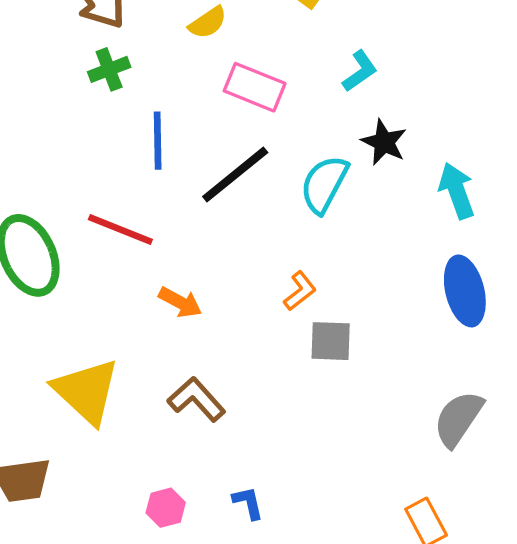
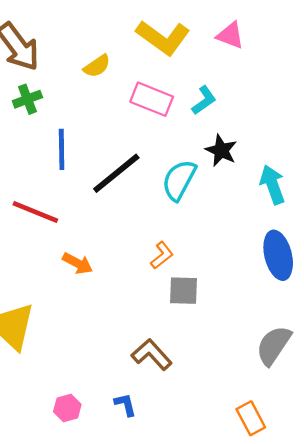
pink rectangle: (255, 87) -> (152, 99), moved
brown L-shape: (196, 399) -> (152, 354), moved

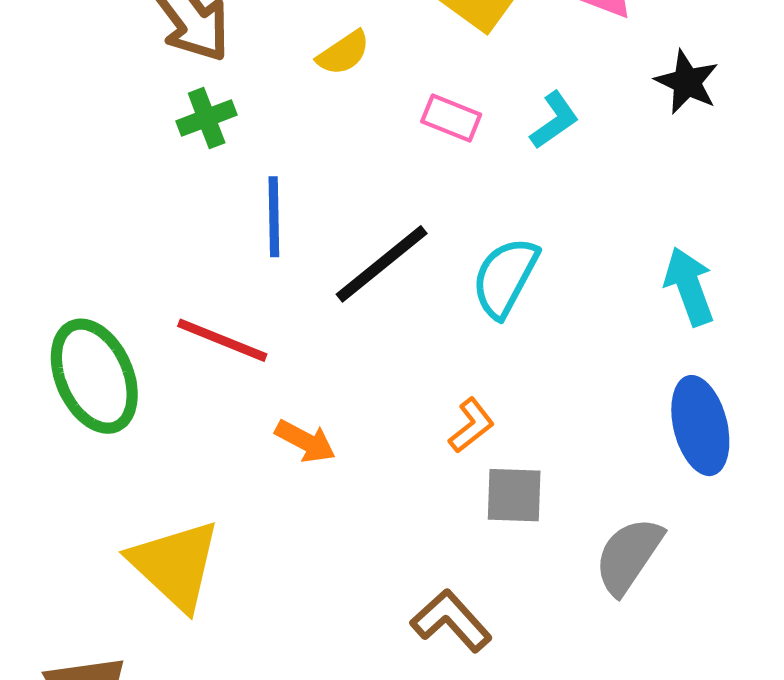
pink rectangle: (152, 99) -> (451, 118), size x0.7
black star: (221, 150) -> (687, 82), moved
gray semicircle: (274, 345) -> (629, 556), moved

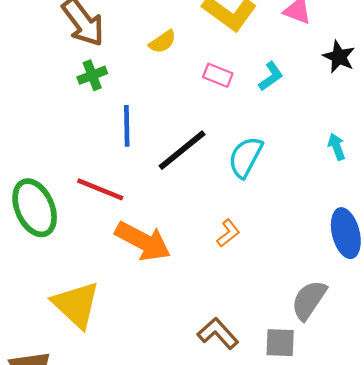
cyan arrow: (689, 286) -> (337, 147), moved, size x0.7
orange arrow: (305, 441) -> (143, 241), size x1.8
gray square: (514, 495) -> (280, 343), moved

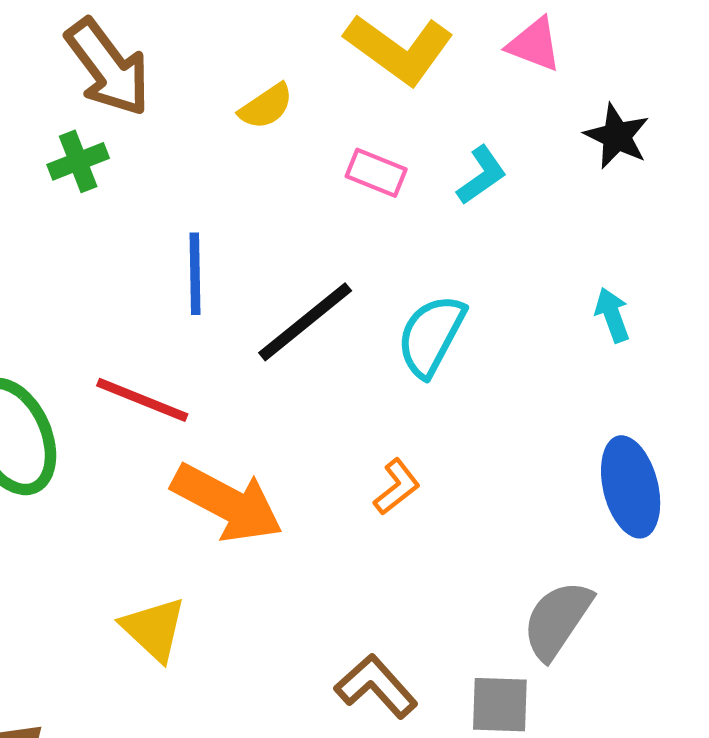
green cross: (92, 75) -> (78, 161), moved
yellow triangle: (76, 305) -> (154, 629), moved, size x0.7

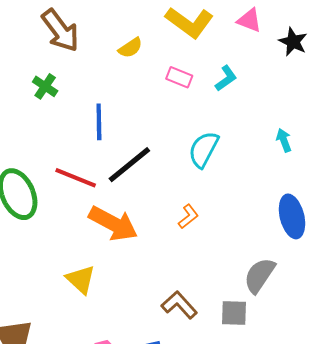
black star: (617, 136) -> (293, 42), moved
green cross: (78, 161) -> (45, 86), moved, turned -35
black line: (305, 322) -> (129, 165), moved

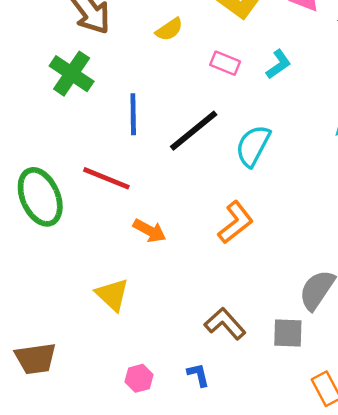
green cross: (45, 86) -> (72, 74), size x1.5
black line: (129, 165) -> (194, 131), moved
orange L-shape: (188, 216) -> (236, 222), size x1.5
orange arrow: (113, 224) -> (149, 231), size x0.6

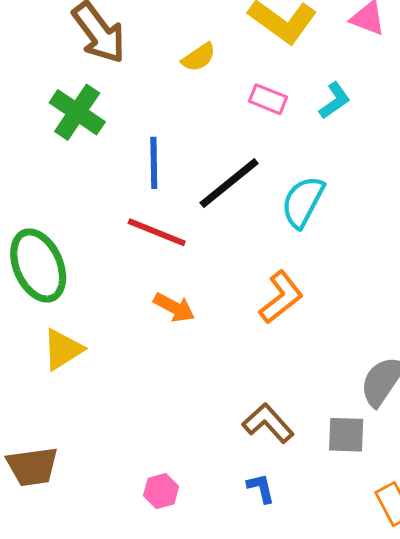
red line: (106, 178) -> (157, 232), moved
yellow triangle: (112, 295) -> (63, 349), moved, turned 45
blue L-shape: (198, 375) -> (261, 488), moved

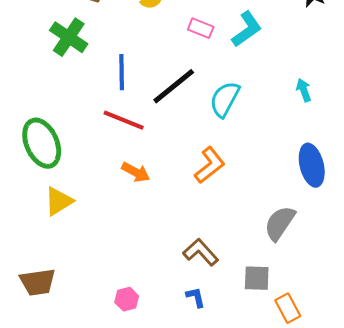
cyan L-shape: (335, 101) -> (247, 29), size x1.4
gray square: (346, 435) -> (257, 278), moved

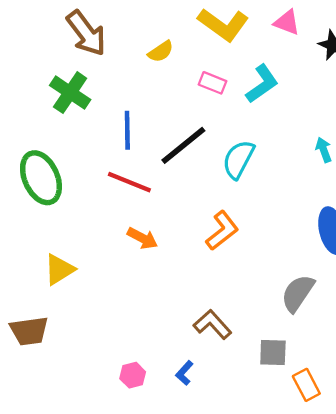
green ellipse: (42, 143) -> (41, 178), moved
brown trapezoid: (38, 282) -> (29, 331), moved
blue L-shape: (196, 297) -> (184, 373), moved, turned -125

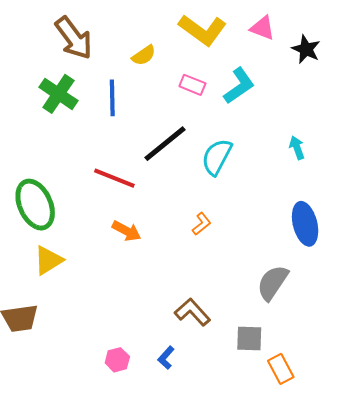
blue line: (127, 130) -> (112, 98), moved
green ellipse: (41, 178) -> (35, 205), moved
orange L-shape: (222, 231) -> (202, 224), size x0.6

